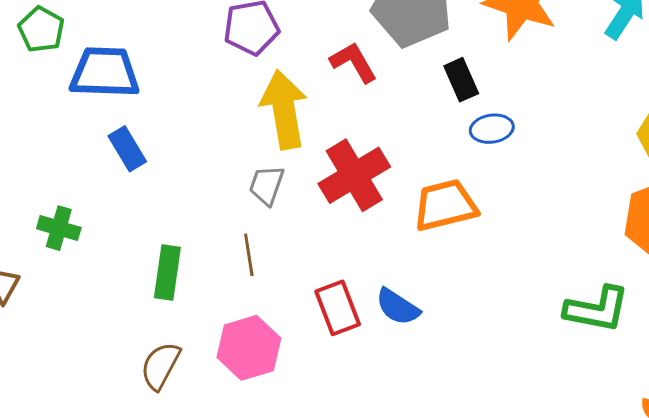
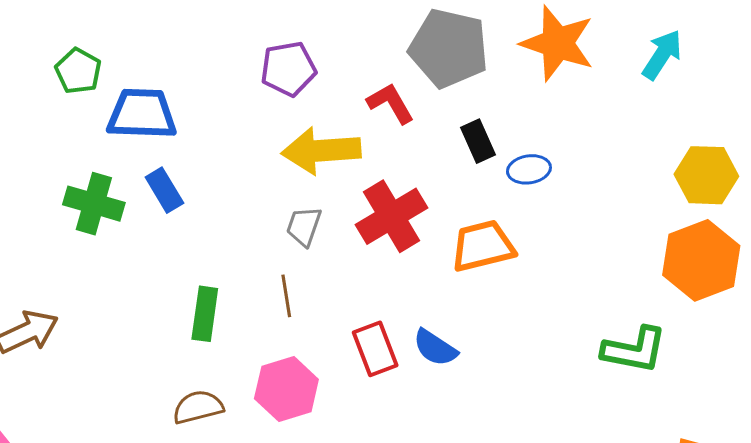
black rectangle: (461, 80) -> (478, 141), moved
yellow arrow: (284, 110) -> (321, 151), turned -84
green cross: (59, 228) -> (94, 204), moved, size x1.4
brown semicircle: (160, 366) -> (198, 407), turned 48

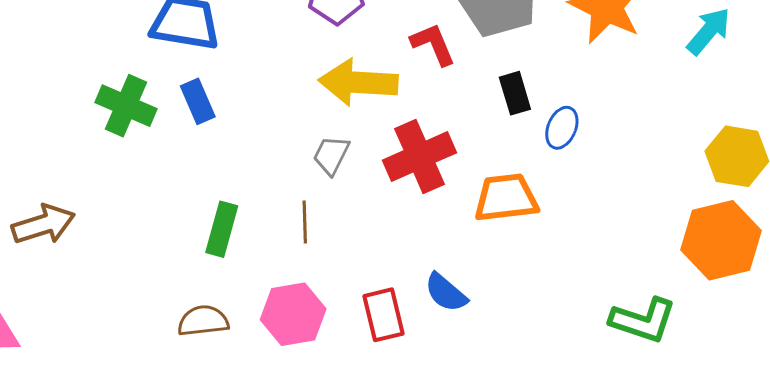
blue ellipse: (529, 169) -> (562, 128), turned -66
red rectangle: (375, 349) -> (383, 315), moved

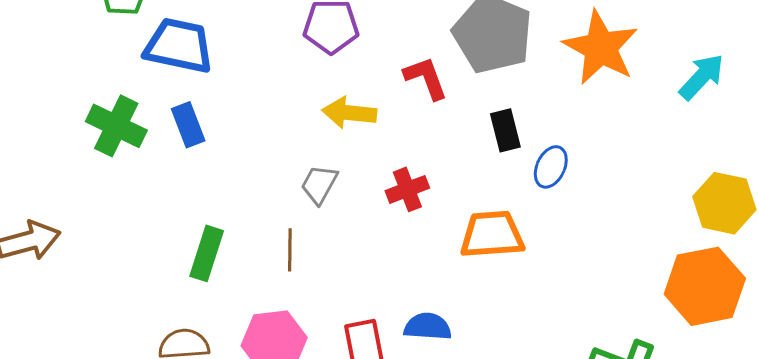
yellow arrow: (358, 82) -> (349, 113), size x0.7
red cross: (420, 156) -> (407, 189), size x0.6
blue semicircle: (446, 293) -> (428, 327), turned 141

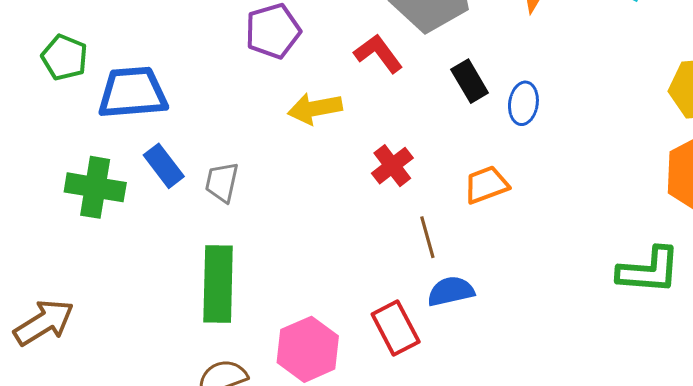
gray trapezoid: (319, 184) -> (222, 182), moved
orange trapezoid: (492, 235) -> (486, 185), size x0.7
brown line: (290, 250) -> (427, 237), moved
green rectangle: (207, 253) -> (218, 284), size x1.4

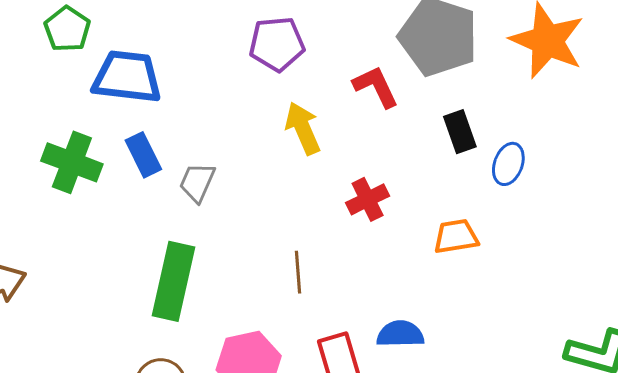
yellow arrow: (315, 109) -> (303, 128), turned 66
brown line: (427, 237) -> (298, 272), moved

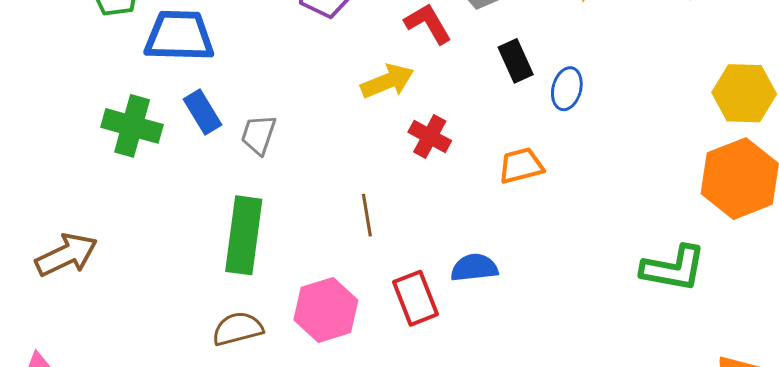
yellow arrow: (303, 128) -> (387, 81), moved, turned 96
red cross: (368, 199) -> (430, 136), turned -30

